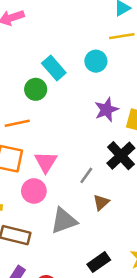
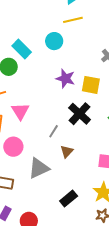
purple star: (106, 110) -> (65, 78), turned -30
pink triangle: (46, 162) -> (20, 111), moved

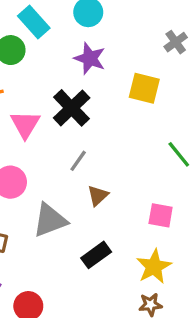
purple star: (65, 78) -> (90, 58), moved
black cross: (80, 114) -> (72, 108), moved
black rectangle: (69, 198) -> (96, 255), moved

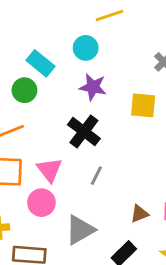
pink triangle: (25, 124) -> (49, 170), moved
brown triangle: (98, 195) -> (139, 214), moved, turned 30

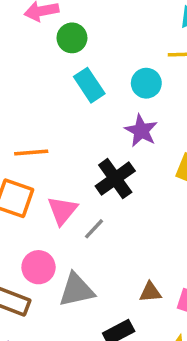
green circle: (24, 90) -> (72, 38), moved
gray line: (96, 176) -> (94, 229), moved
pink circle: (41, 203) -> (39, 267), moved

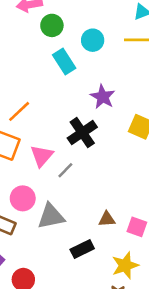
cyan circle: (146, 83) -> (93, 40), moved
orange line: (31, 152) -> (19, 111), turned -40

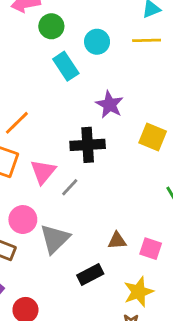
black cross: (82, 133) -> (88, 145), turned 32
gray triangle: (51, 216) -> (55, 239), turned -32

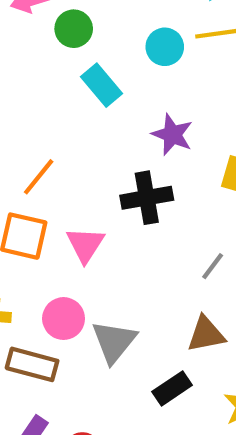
cyan circle: (97, 42) -> (165, 47), moved
gray line: (70, 187) -> (213, 266), moved
brown triangle: (117, 241) -> (206, 334), size x1.4

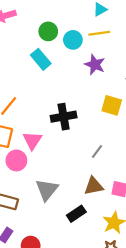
green circle: (74, 29) -> (48, 31), moved
purple star: (172, 135) -> (95, 65), moved
pink circle: (64, 319) -> (16, 160), moved

